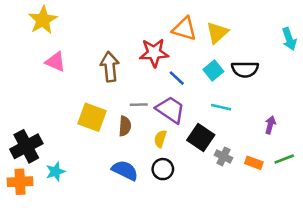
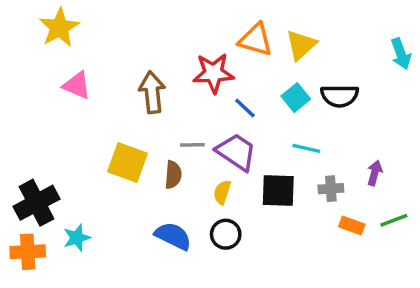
black square: (201, 137) -> (278, 190), turned -32
gray cross: (223, 156) -> (331, 189), moved, turned -30

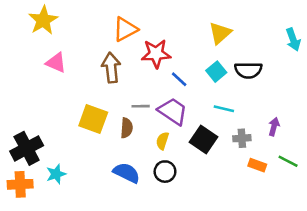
orange triangle: (255, 40) -> (125, 29), moved, turned -44
black square: (278, 190) -> (203, 139), turned 32
green line: (394, 220) -> (288, 161), turned 48

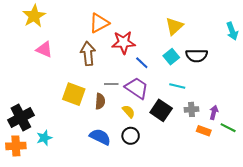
purple arrow: (274, 127) -> (214, 112), moved
yellow semicircle: (162, 141) -> (129, 111), turned 120

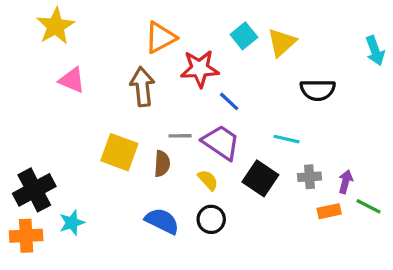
cyan square: (171, 57) -> (244, 36), moved
orange rectangle: (204, 131) -> (329, 211), turned -32

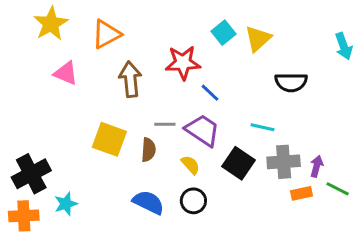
orange triangle: (160, 38) -> (106, 34), moved
gray cross: (309, 177) -> (284, 162), size x1.5

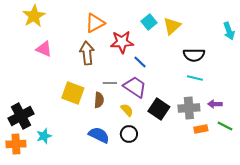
orange triangle: (106, 34) -> (95, 23), moved
cyan line: (263, 127) -> (195, 78), moved
purple arrow: (317, 166) -> (215, 104), moved, turned -104

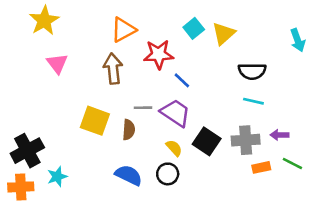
pink triangle: (44, 49) -> (57, 63), turned 30
yellow semicircle: (127, 110) -> (174, 148), moved

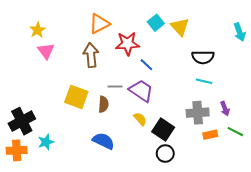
yellow star: (44, 21) -> (38, 30), moved, size x0.7
yellow triangle: (224, 34) -> (180, 27), turned -30
purple arrow: (279, 135) -> (225, 109), turned -112
black square: (207, 141) -> (163, 129), moved
black circle: (168, 174) -> (165, 154), moved

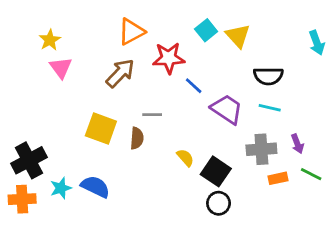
brown arrow: (91, 55) -> (120, 73), turned 50
purple trapezoid: (141, 91) -> (227, 109), moved
blue semicircle: (103, 141) -> (95, 187), moved

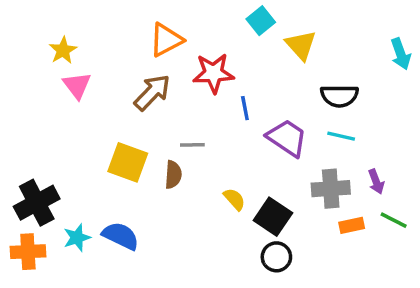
cyan square: (206, 30) -> (261, 21), moved
blue line: (194, 86) -> (245, 108), turned 36

